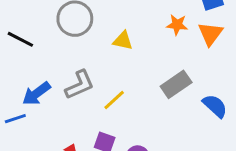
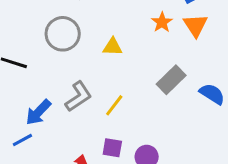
orange star: (177, 25) -> (162, 22), turned -30

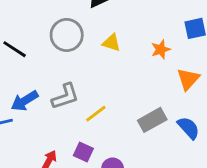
orange triangle: (196, 25) -> (188, 79), moved
yellow triangle: (113, 47) -> (111, 43), moved
gray rectangle: (171, 80) -> (152, 120), moved

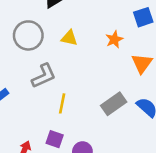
gray L-shape: (65, 96) -> (44, 76), moved
yellow line: (96, 114) -> (62, 103), turned -36

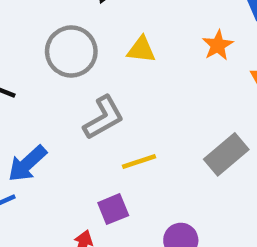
yellow line: (62, 103) -> (139, 162), turned 66
purple square: (55, 139) -> (113, 209), moved, turned -36

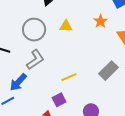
gray L-shape: (104, 118) -> (35, 60), moved

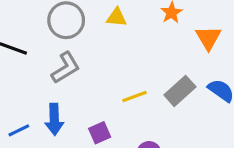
yellow line: (69, 77) -> (135, 96), moved
blue arrow: (18, 82) -> (54, 119), moved, turned -48

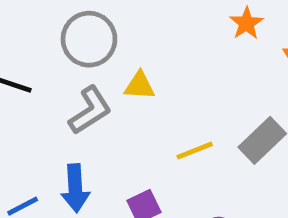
yellow triangle: (117, 17) -> (140, 86), moved

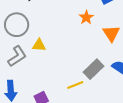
yellow line: (195, 151) -> (75, 85), moved

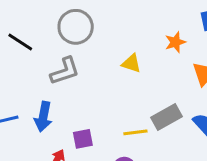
yellow triangle: (39, 45) -> (131, 63), moved

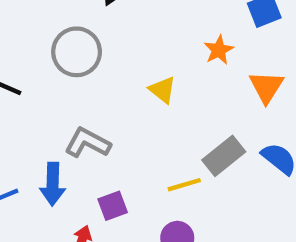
yellow triangle: (131, 63) -> (162, 90), turned 30
gray L-shape: (65, 71) -> (88, 143), moved, turned -124

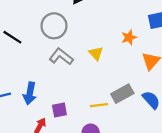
gray L-shape: (88, 143) -> (61, 57), moved

